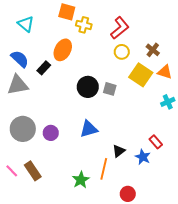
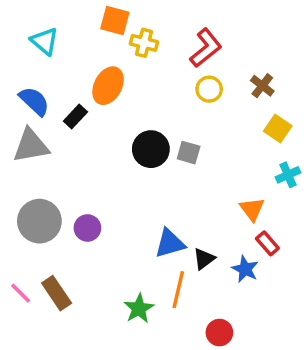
orange triangle: (165, 72) -> (252, 209), moved, turned 35
yellow square: (141, 75) -> (278, 129), moved, size x0.7
blue triangle: (89, 129) -> (170, 243), moved

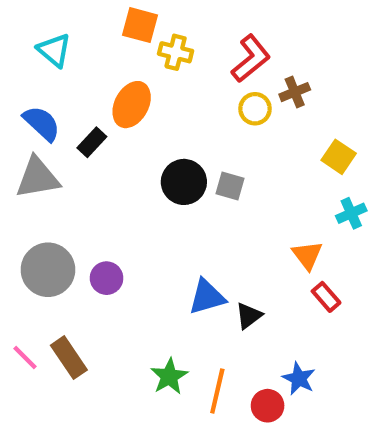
brown cross: (262, 86) -> (295, 92), moved, turned 30
blue star: (245, 269) -> (299, 378), moved
orange line: (178, 290) -> (217, 391), moved

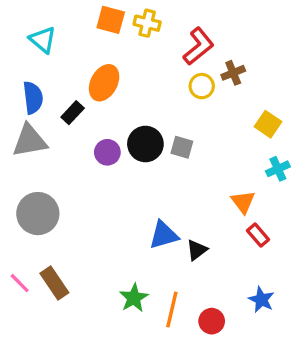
yellow cross: (176, 52) -> (147, 23), moved
blue semicircle: (42, 123) -> (33, 98), turned 40
purple circle: (107, 278) -> (107, 152), moved
blue star: (299, 378) -> (261, 300), moved

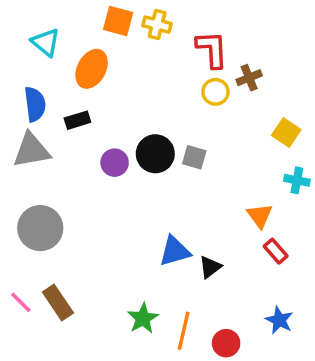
red L-shape: (198, 46) -> (212, 49), turned -54
orange ellipse: (104, 83) -> (92, 69), moved
black rectangle: (73, 113) -> (77, 120), turned 30
cyan cross: (278, 169) -> (297, 180), turned 35

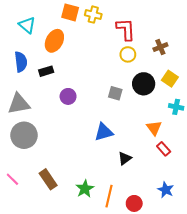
brown cross: (249, 78) -> (160, 47), moved
gray triangle: (31, 150) -> (19, 104), moved
black circle: (155, 154) -> (144, 84), moved
blue triangle: (175, 251) -> (104, 132), moved
brown rectangle: (58, 302) -> (48, 179), moved

